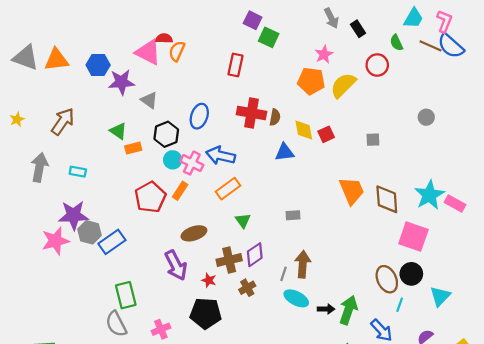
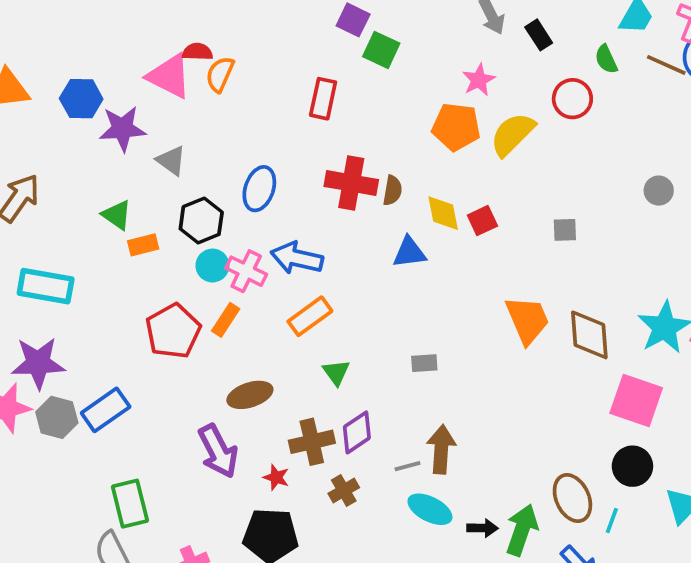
cyan rectangle: (78, 172) -> (46, 286), size x1.8
gray hexagon: (90, 232) -> (57, 417), moved
gray line: (283, 274) -> (407, 466), turned 56
brown ellipse: (387, 279) -> (572, 498), moved

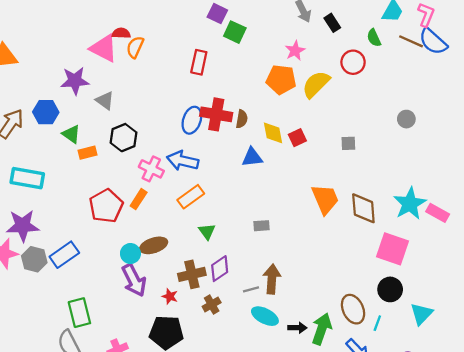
blue hexagon: (81, 99) -> (46, 112), moved
blue ellipse: (259, 189) -> (192, 120), moved
cyan circle: (212, 266) -> (130, 254), moved

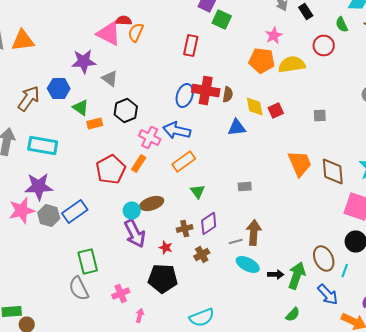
yellow semicircle: (316, 84) -> (292, 64), turned 36
brown cross: (192, 274) -> (185, 228), size x0.7

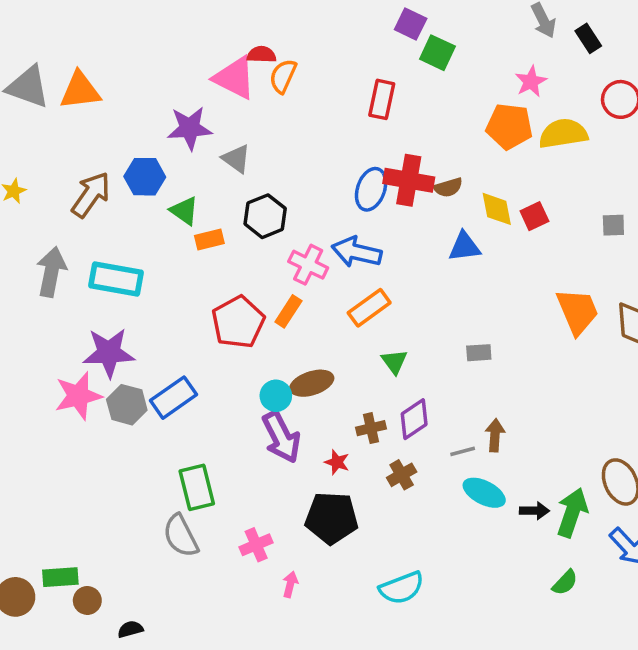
brown semicircle: (228, 94) -> (448, 187), turned 63
brown arrow: (254, 232) -> (495, 435), size x0.7

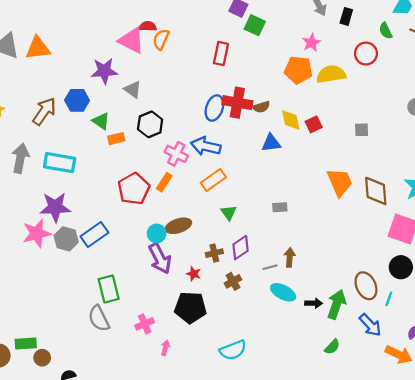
black rectangle: (588, 38) -> (346, 16), turned 49

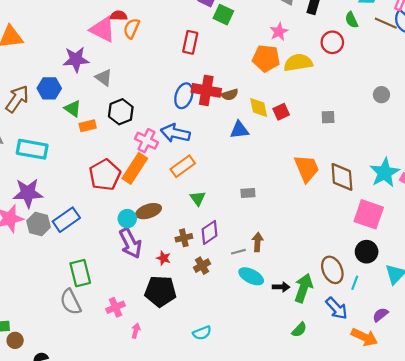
orange rectangle: (164, 182) -> (135, 168), size x1.6
cyan semicircle: (233, 350) -> (202, 333), size x0.7

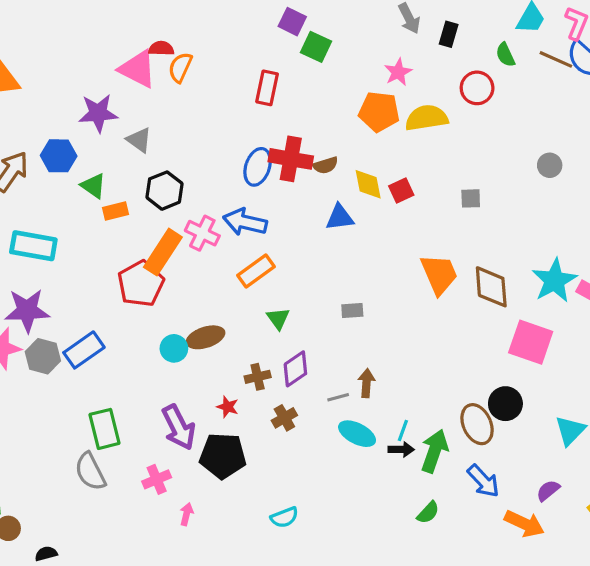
orange rectangle: (135, 168) -> (163, 252), moved
purple arrow: (130, 243) -> (179, 427), moved
black circle: (367, 252) -> (505, 404), moved
cyan line: (355, 283) -> (403, 430), moved

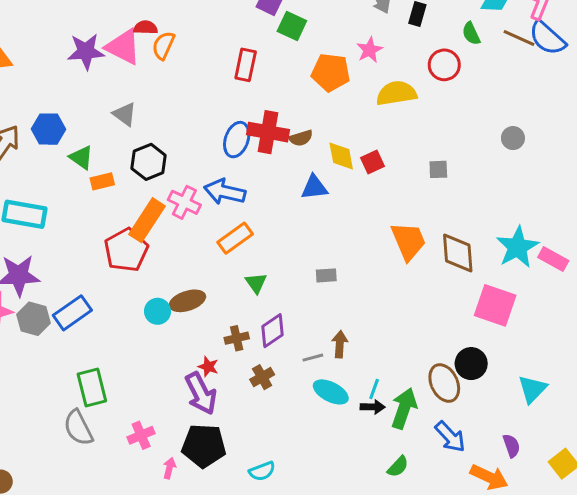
orange pentagon: (379, 112) -> (331, 72), moved
purple star: (98, 113) -> (86, 51), moved
purple arrow: (179, 427) -> (201, 393), moved
black pentagon: (223, 456) -> (204, 446), moved
purple semicircle: (548, 490) -> (511, 446), turned 110

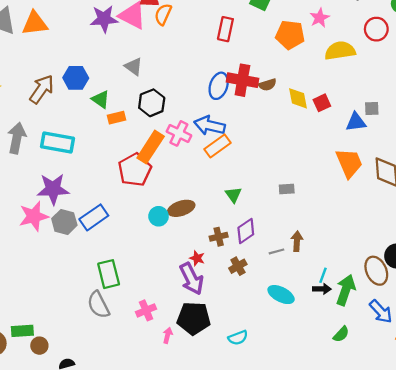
blue triangle: (314, 187) -> (356, 122), moved
orange rectangle: (235, 238) -> (217, 146), moved
cyan ellipse: (331, 392) -> (281, 295), moved

